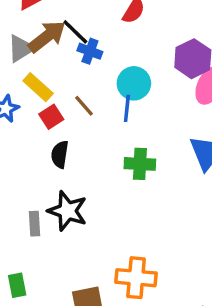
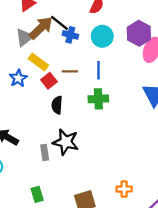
cyan circle: (134, 83) -> (102, 36), moved
brown line: (84, 106) -> (70, 71), turned -42
green cross: (140, 164) -> (98, 99), moved
orange cross: (136, 278) -> (124, 189), moved, size x0.6

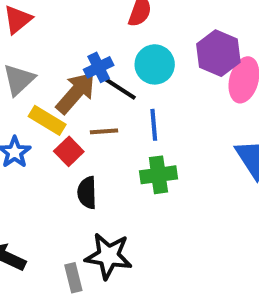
black line: (59, 23) -> (120, 88), moved
brown arrow: (41, 28) -> (76, 93), moved
blue cross: (70, 35) -> (99, 67), turned -35

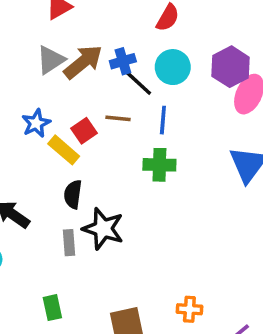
brown arrow: (76, 93) -> (83, 62), moved
yellow rectangle: (47, 120) -> (64, 150), moved
black semicircle: (87, 193) -> (73, 194), moved

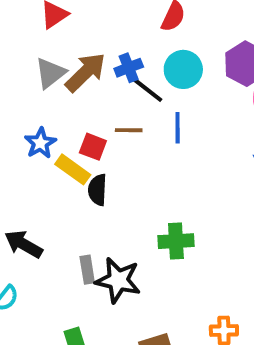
red square: (84, 131) -> (93, 147), turned -30
green cross: (159, 165) -> (176, 241), moved
black semicircle: (73, 194) -> (97, 190), moved
black star: (103, 229) -> (118, 280), moved

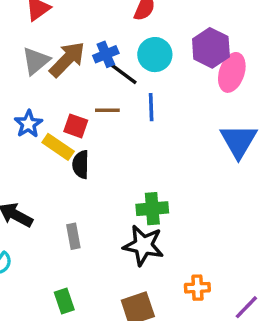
black star: (118, 280) -> (143, 245), moved

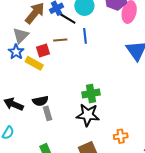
gray triangle: (36, 61) -> (21, 35), moved
red square: (76, 126) -> (43, 50), turned -32
black semicircle: (81, 164) -> (40, 101), moved, turned -98

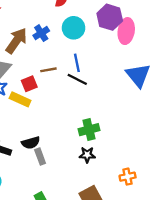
black line: (67, 18) -> (77, 79), moved
black star: (88, 115) -> (87, 155), size x0.6

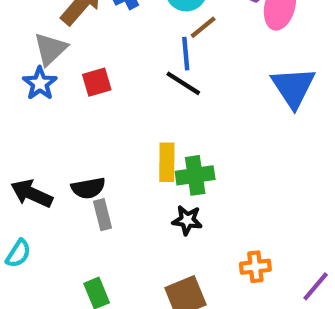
brown line: (48, 70) -> (203, 27), moved, turned -35
yellow rectangle: (20, 99) -> (167, 162), moved, turned 60

